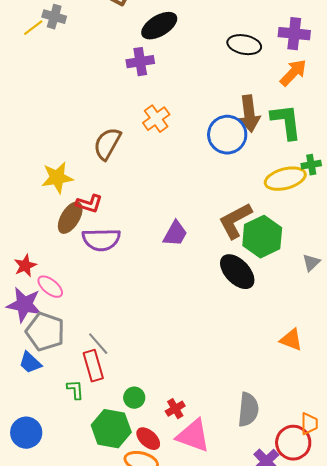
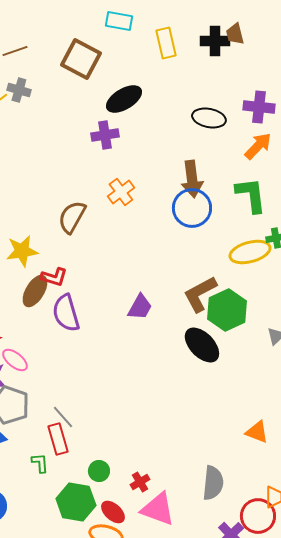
brown arrow: (249, 114) -> (192, 179), moved
purple semicircle: (101, 240) -> (66, 313), turned 75
orange triangle: (291, 340) -> (257, 432), moved

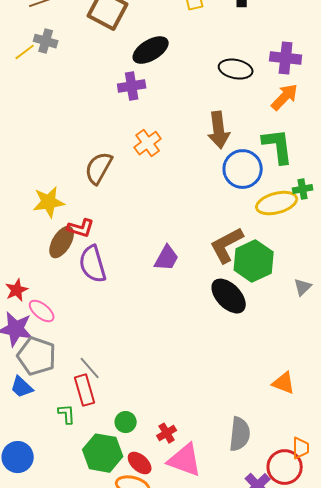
blue circle: (192, 208) -> (243, 169), moved

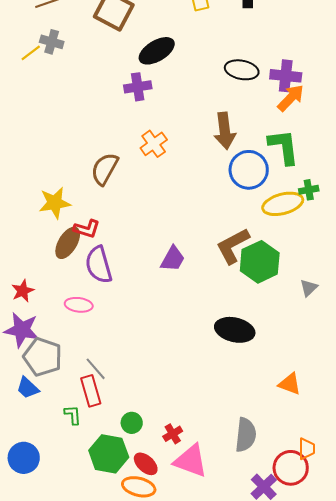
purple cross: (286, 58) -> (286, 76), moved
black ellipse: (229, 296) -> (235, 330), moved, turned -33
pink ellipse: (42, 311) -> (79, 305), moved, turned -32

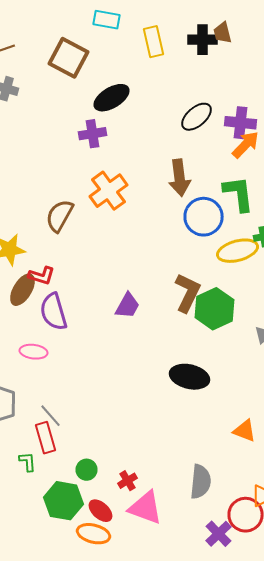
black ellipse: (242, 70) -> (196, 117), turned -52
orange cross: (154, 144) -> (108, 191), size x1.4
brown L-shape: (233, 246) -> (188, 293), turned 144

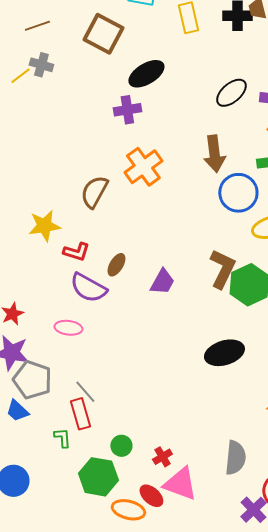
brown ellipse: (22, 290) -> (116, 265), moved, size x0.7
purple semicircle: (54, 312) -> (88, 288), turned -45
black ellipse: (190, 377) -> (224, 353), turned -30
red ellipse: (100, 511) -> (151, 496), moved

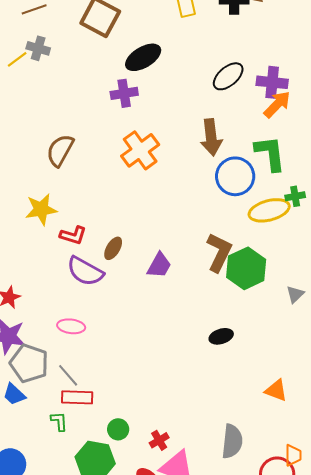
brown semicircle: (94, 192) -> (60, 150), moved
pink ellipse: (68, 328) -> (71, 326), moved
black ellipse: (224, 353) -> (221, 336), size x0.6
gray line: (85, 392) -> (68, 375), moved
red rectangle: (80, 414) -> (77, 397), turned -72

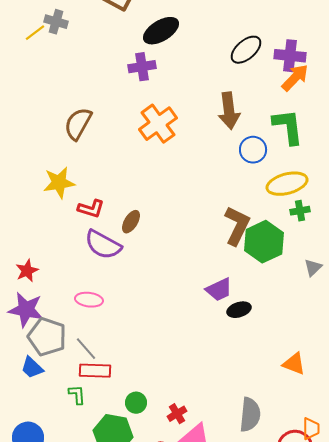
blue circle: (235, 176) -> (253, 150), size x0.7
green cross: (295, 196) -> (300, 211), moved
purple trapezoid: (159, 265) -> (219, 290), moved, turned 36

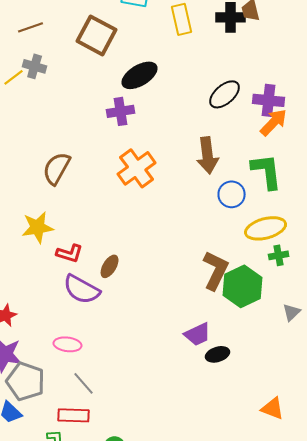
gray line: (86, 349) -> (84, 383), moved

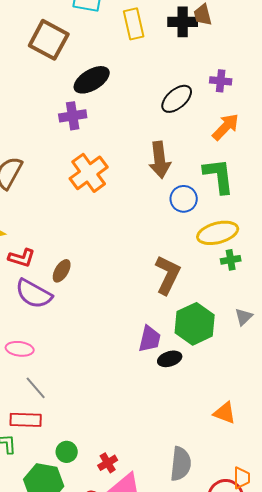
purple cross: (269, 100) -> (221, 81), moved, size x0.7
green hexagon: (243, 286) -> (195, 324), moved
purple trapezoid: (198, 334) -> (150, 339), turned -52

